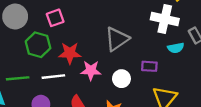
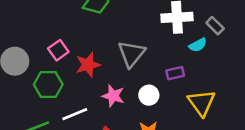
red star: (70, 53) -> (88, 65), moved
pink star: (91, 70) -> (113, 96), turned 30

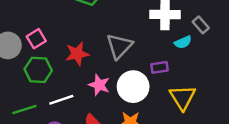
pink square: (58, 50) -> (36, 39), moved
white circle: (149, 95) -> (133, 87), size x1.6

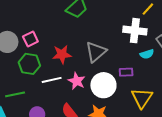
white line: (61, 100) -> (52, 80), moved

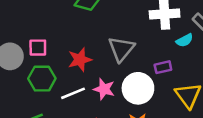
pink square: (30, 39) -> (38, 48), turned 35

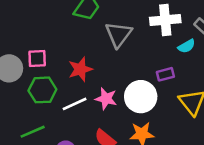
gray triangle: (121, 49) -> (118, 34), moved

